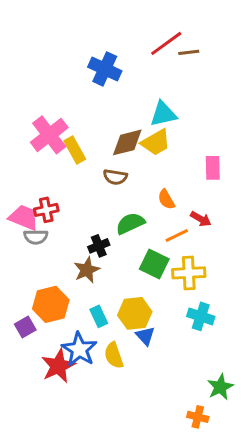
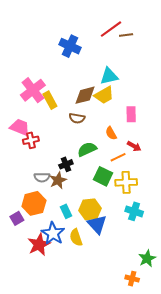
pink rectangle: (213, 168) -> (131, 114), moved
pink trapezoid: (24, 217) -> (20, 127), moved
gray semicircle: (36, 237) -> (42, 177), moved
blue triangle: (145, 336) -> (97, 224), size x1.5

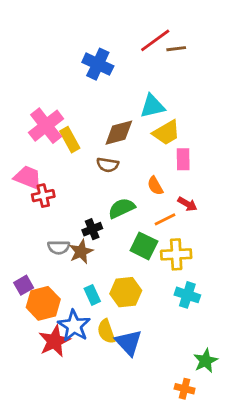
yellow trapezoid: (104, 95) -> (166, 133), moved
orange hexagon: (34, 203) -> (43, 303), moved
purple square: (17, 218) -> (24, 285), moved
blue triangle: (97, 224) -> (129, 343), moved

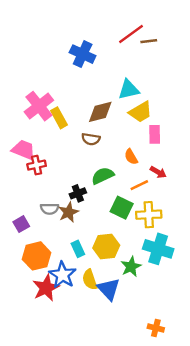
purple square: (24, 285) -> (21, 224), moved
cyan cross: (187, 295) -> (158, 249), size x1.4
green star: (206, 361) -> (131, 267), moved

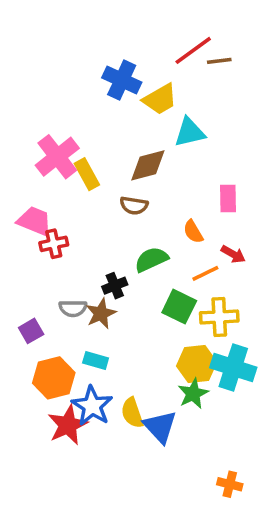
yellow trapezoid: (140, 112) -> (160, 99), moved
yellow hexagon: (106, 247) -> (197, 364), moved
cyan rectangle: (78, 249) -> (96, 361), moved, turned -49

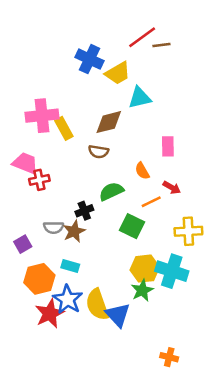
pink cross: (57, 157) -> (42, 116), turned 32
yellow cross: (219, 317) -> (188, 231), moved
yellow semicircle: (132, 413) -> (97, 305), size x1.4

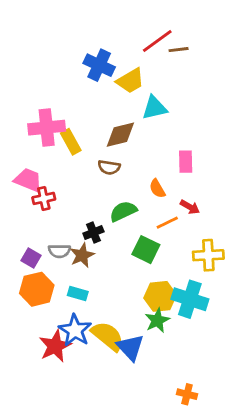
purple square: (23, 244) -> (31, 258), moved, turned -30
orange hexagon: (39, 279) -> (37, 289), moved
yellow semicircle: (97, 305) -> (108, 336), turned 148

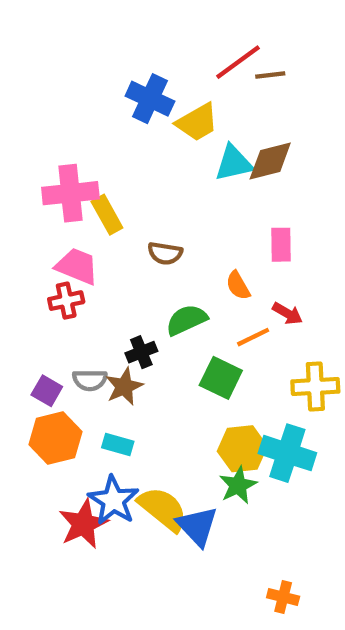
brown diamond: (120, 135) -> (270, 161), moved
pink trapezoid: (28, 180) -> (77, 266), moved

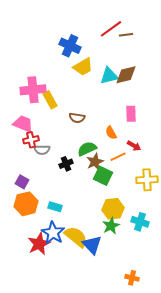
yellow trapezoid: (197, 122) -> (83, 67), moved
pink trapezoid: (77, 266) -> (23, 124), moved
gray semicircle: (90, 380) -> (42, 150), moved
brown star: (124, 386) -> (95, 162), moved
cyan cross: (287, 453) -> (140, 222), moved, size x0.7

